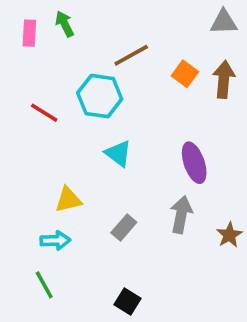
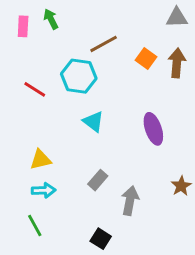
yellow triangle: (68, 200) -> (41, 160), moved
gray arrow: (181, 215) -> (130, 201), moved

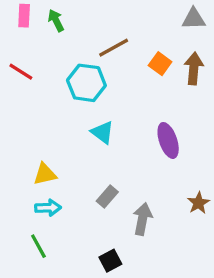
pink rectangle: (23, 26) -> (24, 16), moved
red line: (35, 89) -> (21, 72), moved
black square: (101, 239) -> (110, 261), turned 30

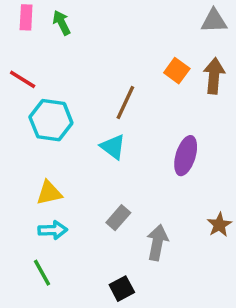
brown line: (114, 48) -> (125, 102), moved, turned -36
cyan hexagon: (86, 83) -> (51, 120), moved
purple ellipse: (168, 140) -> (186, 156), turned 36

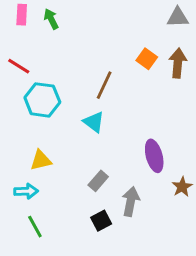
purple ellipse: (186, 156) -> (154, 156), moved, turned -32
cyan arrow: (53, 230) -> (26, 191), moved
black square: (122, 289) -> (101, 221), moved

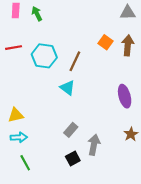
red line: (19, 66) -> (14, 48), turned -42
cyan hexagon: (42, 100) -> (44, 56), moved
purple ellipse: (154, 156) -> (125, 96), moved
yellow triangle: (41, 160) -> (16, 115), moved

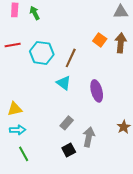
purple ellipse: (125, 96) -> (97, 91), moved

